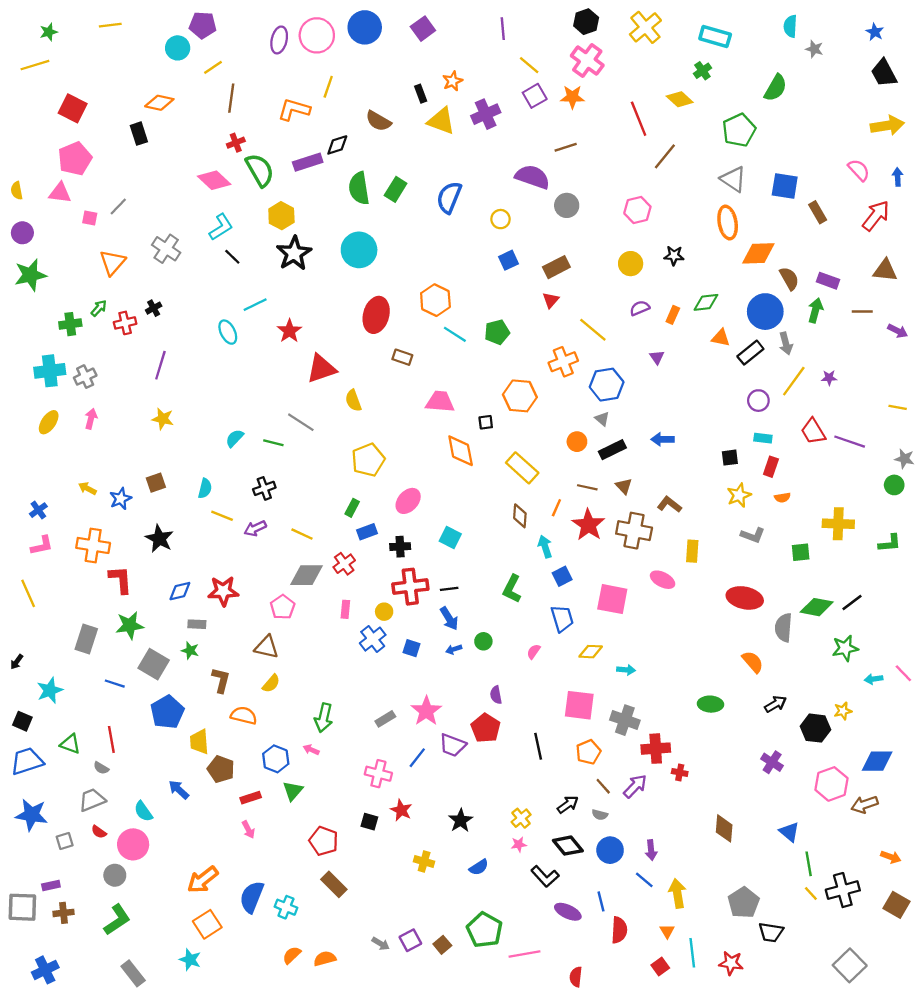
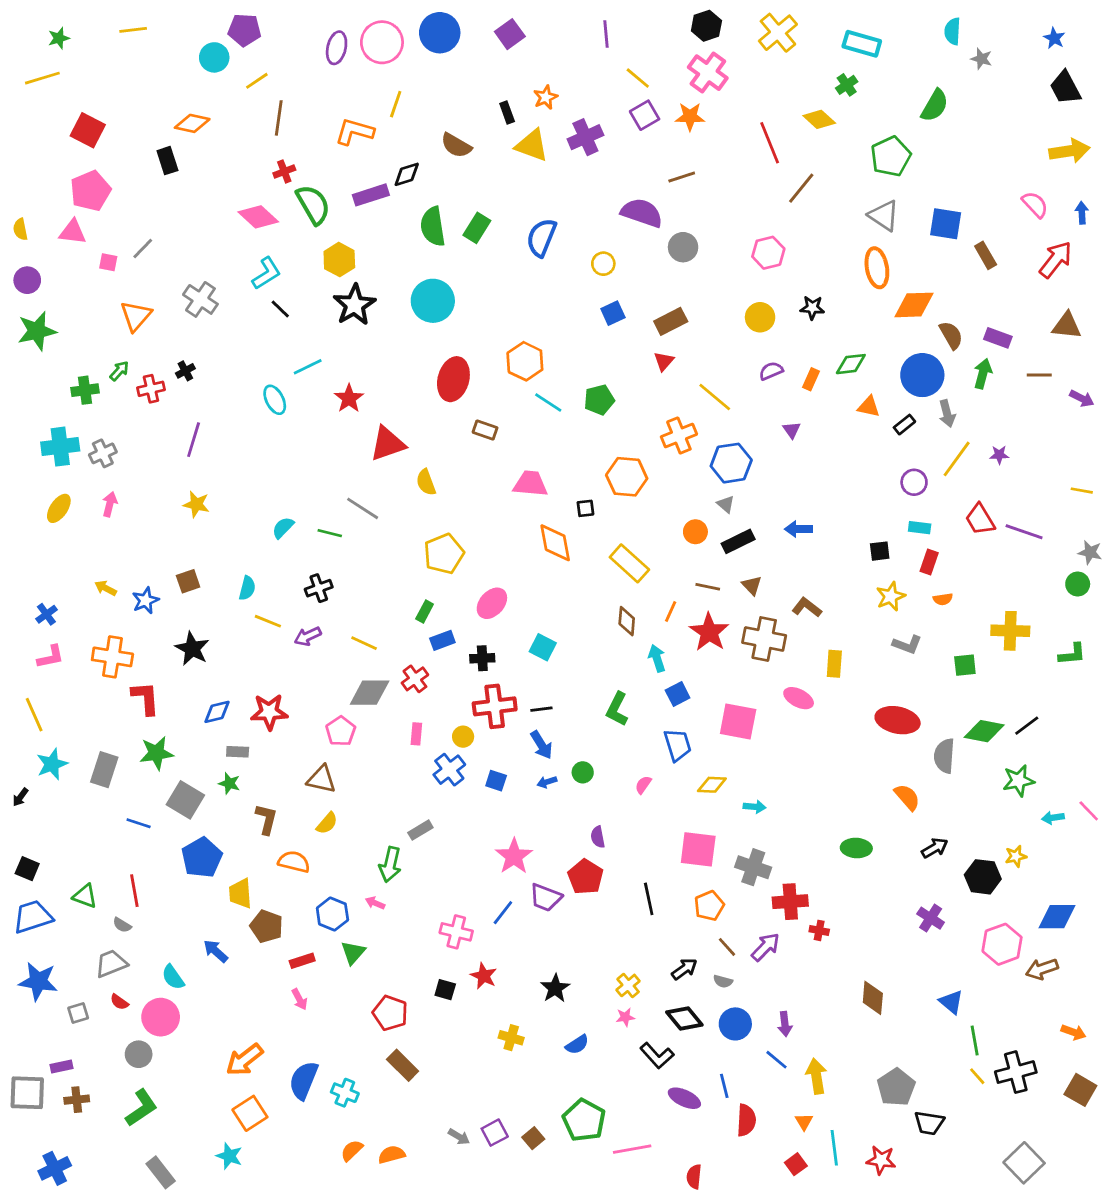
black rectangle: (750, 353) -> (904, 425), size x0.7
cyan star: (50, 690) -> (52, 764), moved
gray rectangle: (385, 719) -> (420, 830), moved

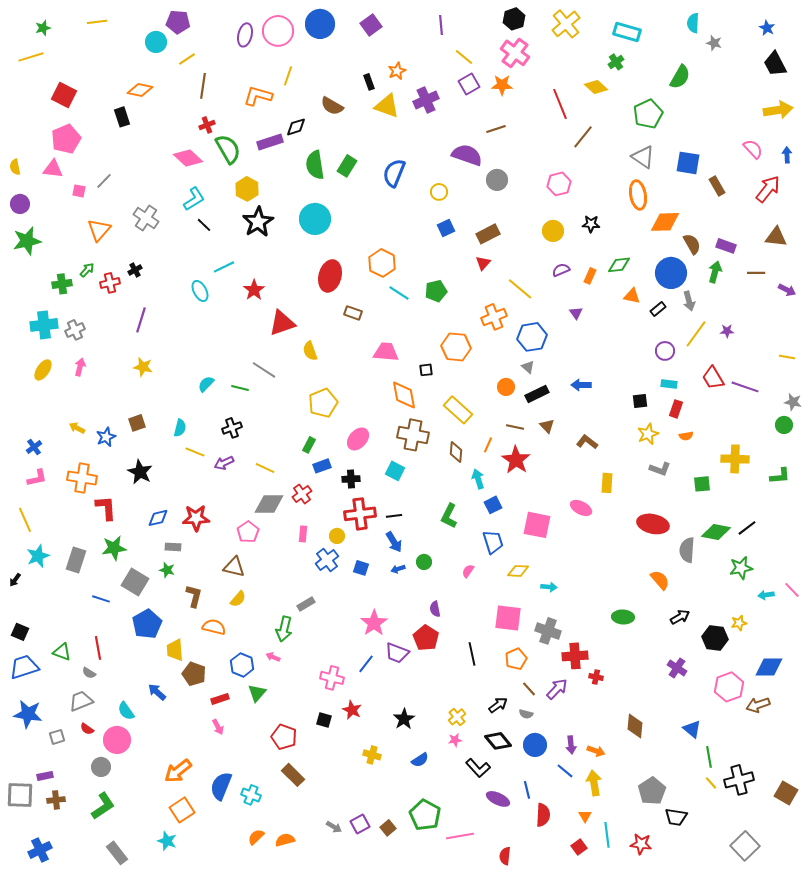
brown cross: (764, 639) -> (413, 435), moved
orange arrow: (1074, 1032) -> (596, 751), moved

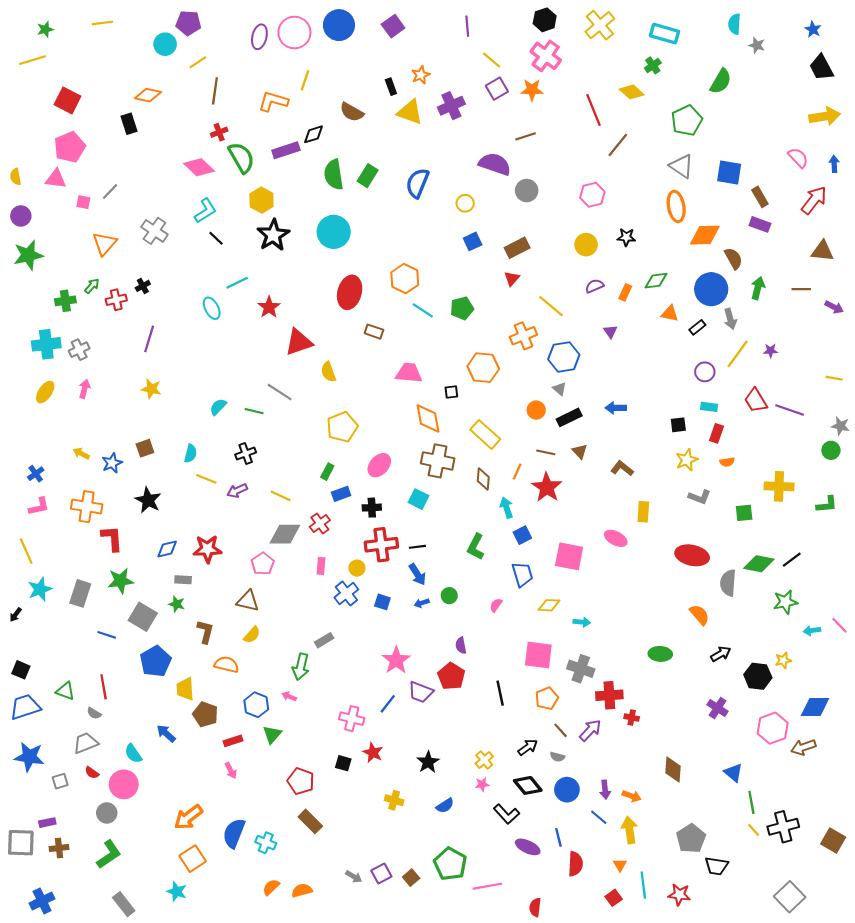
purple rectangle: (726, 246) -> (760, 224), moved

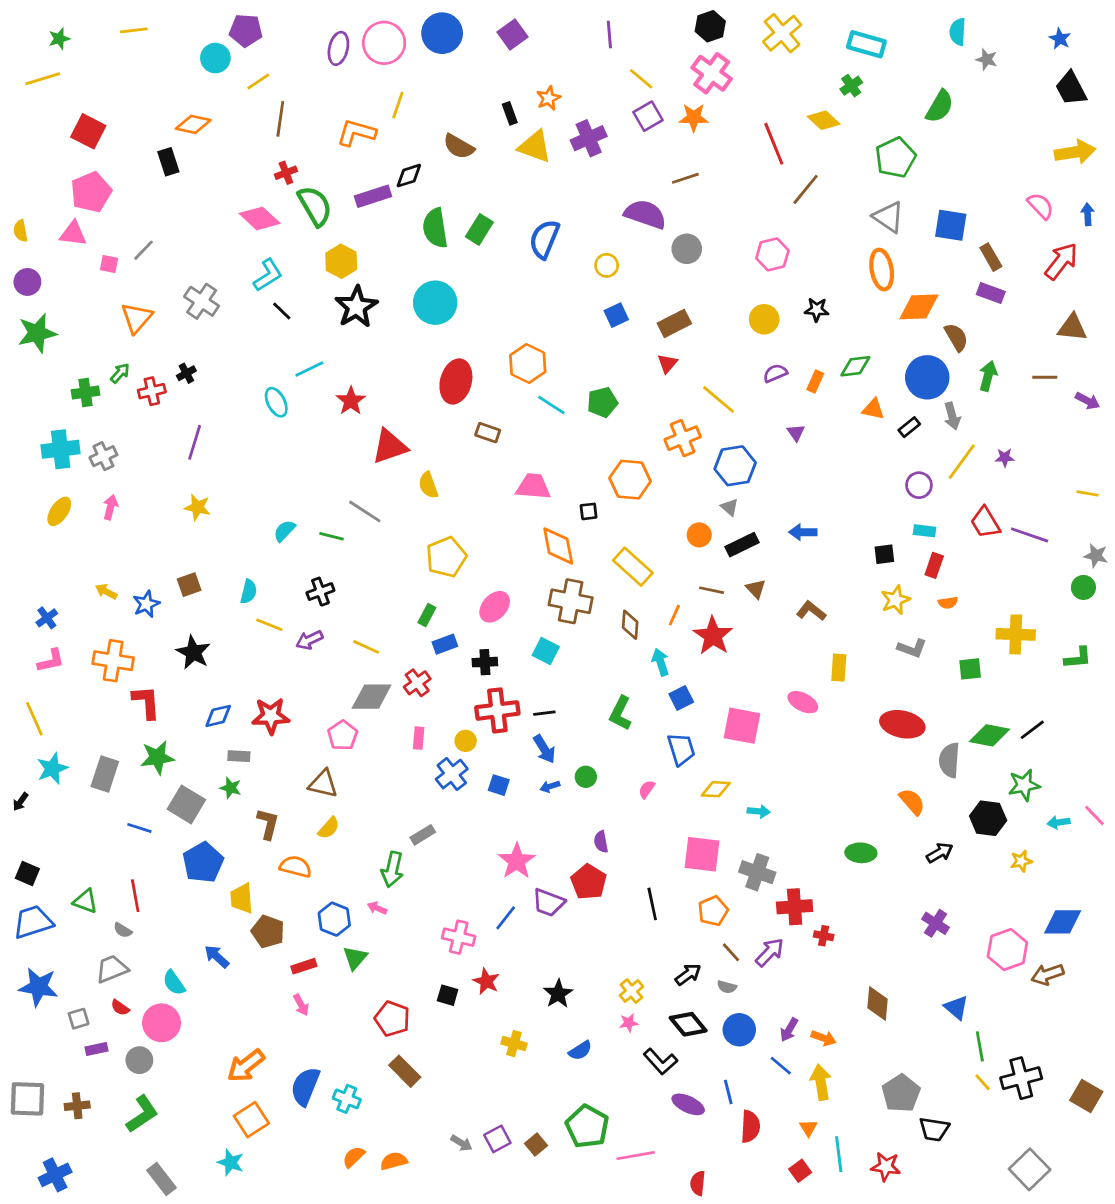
black hexagon: (758, 676) -> (988, 818), moved
purple arrow: (605, 790) -> (789, 1030), turned 36
purple rectangle: (47, 823) -> (97, 1049), moved

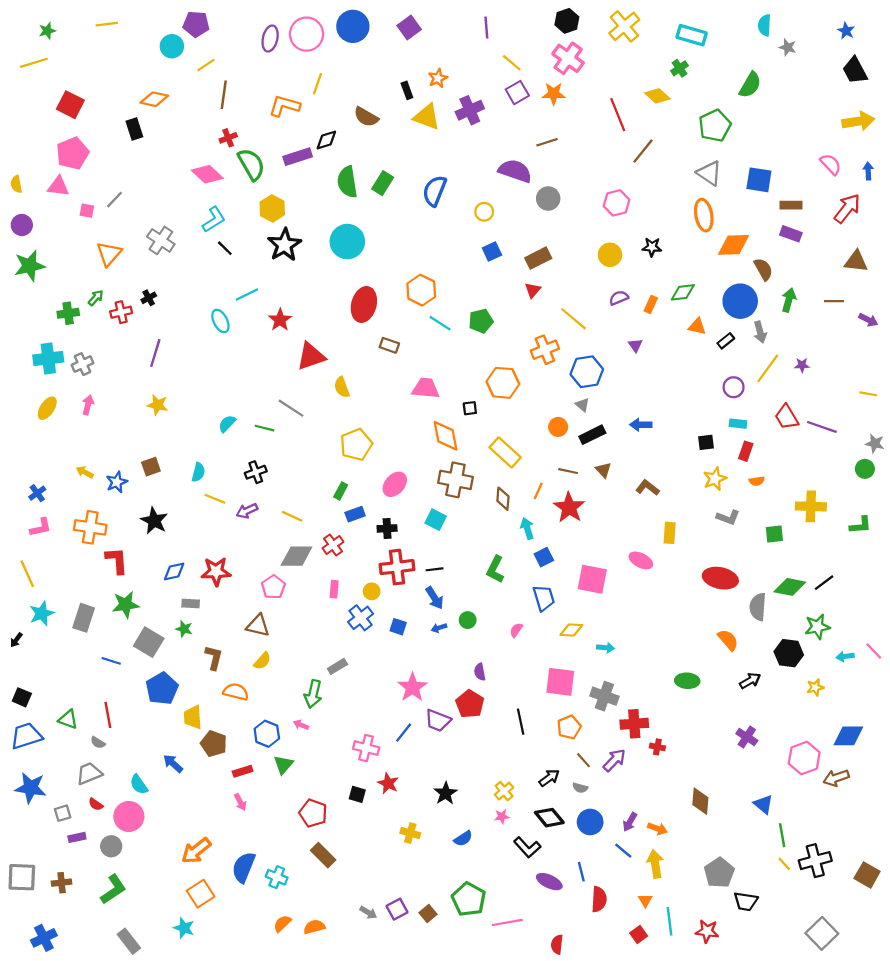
brown rectangle: (991, 257) -> (791, 205), turned -60

